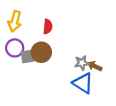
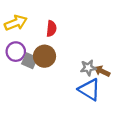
yellow arrow: (15, 21) -> (16, 23), turned -126
gray square: (27, 56) -> (30, 61), turned 32

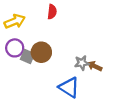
red semicircle: (51, 29) -> (52, 12), moved
blue triangle: (89, 90) -> (69, 87), moved

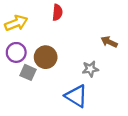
gray square: (27, 56) -> (28, 72), moved
brown arrow: (95, 66) -> (109, 42), moved

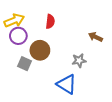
red semicircle: (57, 12) -> (50, 21), moved
purple circle: (16, 52) -> (18, 36), moved

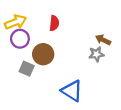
gray star: (79, 61) -> (96, 54), moved

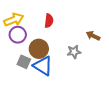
gray star: (96, 54) -> (74, 52), moved
blue triangle: (72, 91) -> (43, 66), moved

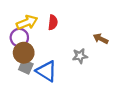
yellow arrow: (14, 20) -> (27, 22), moved
brown circle: (39, 49) -> (24, 53), moved

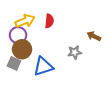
gray square: (26, 67) -> (14, 63), moved
blue triangle: (46, 71) -> (43, 66), turned -50

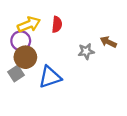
gray star: (75, 52) -> (86, 51), moved
gray square: (14, 63) -> (16, 74), turned 32

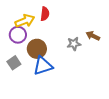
red semicircle: (57, 24) -> (45, 14), moved
brown circle: (25, 57) -> (37, 49), moved

